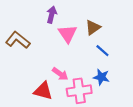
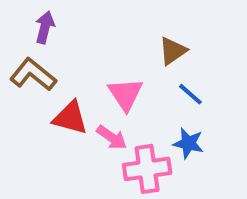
purple arrow: (52, 15) -> (45, 27), moved
pink triangle: (68, 34) -> (125, 94), moved
red triangle: (43, 91) -> (70, 118), moved

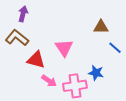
brown triangle: (173, 51) -> (101, 27), moved, turned 35
blue line: (190, 94) -> (115, 48), moved
pink arrow: (112, 137) -> (49, 81), moved

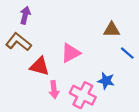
pink triangle: (64, 48) -> (71, 53), turned 36
pink arrow: (49, 81) -> (54, 90), turned 49
pink cross: (75, 86) -> (83, 95), turned 35

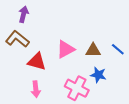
brown triangle: (112, 30) -> (93, 50), moved
pink arrow: (54, 90) -> (36, 89), moved

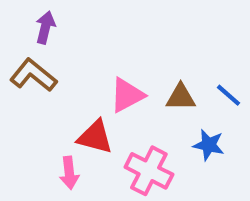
red triangle: (37, 62) -> (95, 137), moved
blue star: (98, 75) -> (209, 145), moved

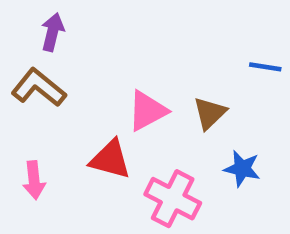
blue line: (229, 95) -> (265, 67), moved, turned -32
brown triangle: (181, 97) -> (210, 113), turned -44
pink arrow: (69, 173) -> (34, 180), moved

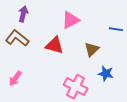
pink triangle: (147, 111) -> (71, 20), moved
red triangle: (110, 159) -> (54, 45), moved
pink arrow: (34, 180) -> (15, 79), turned 42

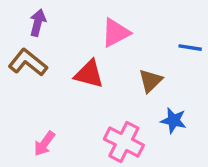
pink arrow: (15, 79) -> (44, 144), moved

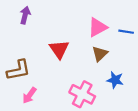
pink triangle: (116, 33) -> (98, 27), moved
brown L-shape: (28, 62) -> (18, 70), moved, turned 130
red triangle: (89, 74) -> (59, 49), turned 40

